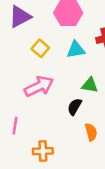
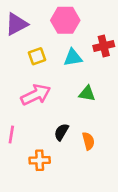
yellow square: (40, 48) -> (37, 56), turned 30
black semicircle: (75, 107) -> (61, 132), moved

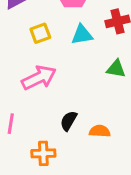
green triangle: (87, 93) -> (116, 69), moved
orange semicircle: (88, 141) -> (100, 131), turned -72

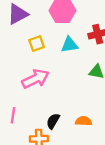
black semicircle: (69, 121) -> (53, 121), moved

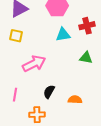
yellow square: (37, 44) -> (16, 36), moved, turned 32
black semicircle: (53, 121) -> (49, 92), moved

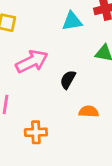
black semicircle: (49, 92) -> (68, 80), moved

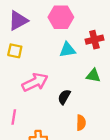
orange semicircle: (89, 111) -> (81, 123), turned 88

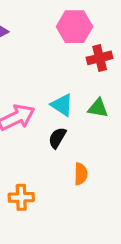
pink hexagon: (61, 17) -> (74, 27), moved
cyan triangle: (68, 50) -> (62, 105), moved, turned 42

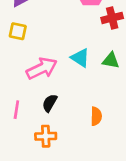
black semicircle: (57, 138) -> (50, 103), moved

